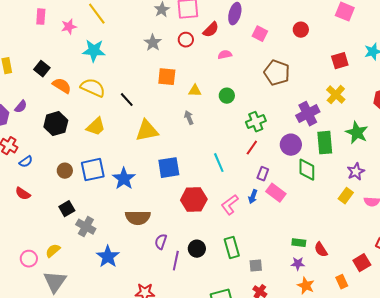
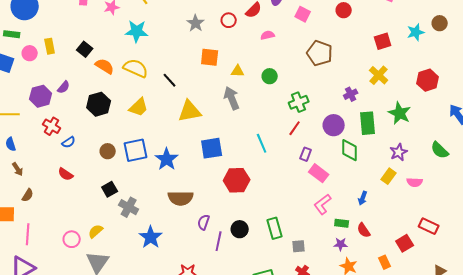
purple cross: (308, 114) -> (351, 94), size x0.6
gray arrow: (189, 118) -> (232, 98), size x1.6
blue arrow: (253, 197) -> (363, 198), moved
pink L-shape: (230, 205) -> (323, 204), moved

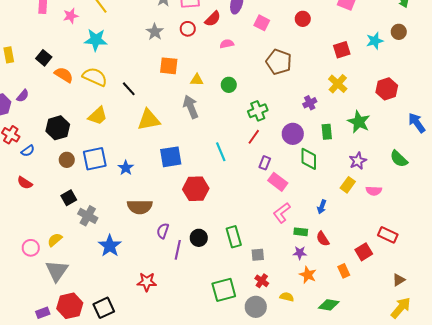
black hexagon: (99, 104) -> (58, 128), moved
green rectangle: (368, 123) -> (327, 132), size x0.7
blue star: (167, 159) -> (126, 168), size x0.7

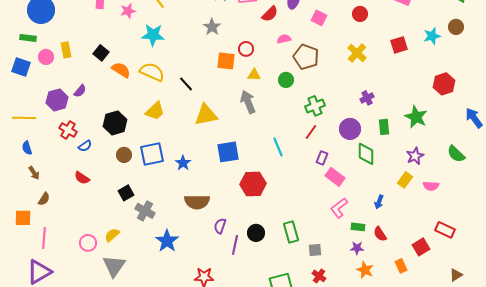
red circle: (188, 29) -> (246, 49), moved
brown pentagon: (279, 62) -> (306, 57), moved
yellow cross: (338, 84) -> (357, 53), moved

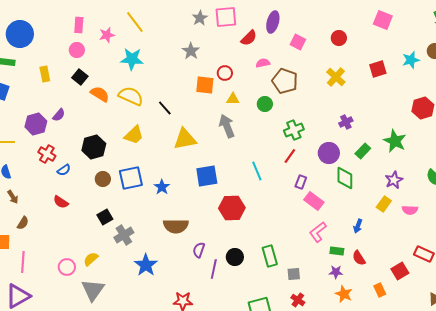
pink circle: (46, 57) -> (77, 50), moved
green rectangle: (384, 127) -> (363, 151), turned 49
gray cross: (145, 211) -> (124, 235), turned 30

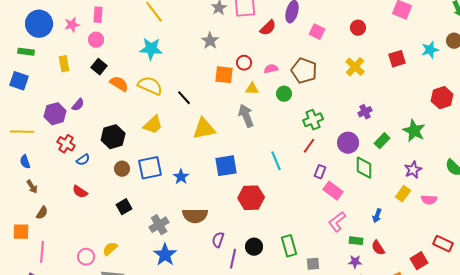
pink star: (107, 35) -> (72, 25), moved
pink semicircle: (263, 63) -> (271, 69), moved
gray cross: (124, 235) -> (159, 225), moved

